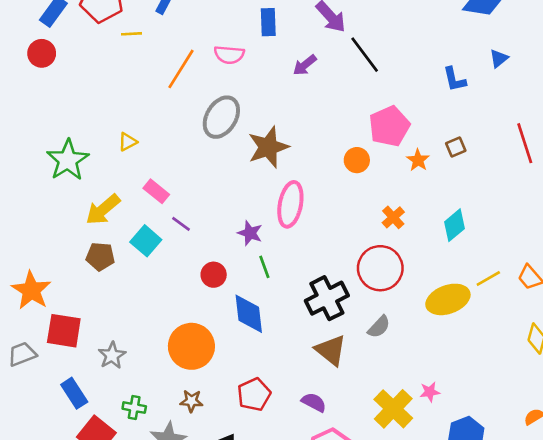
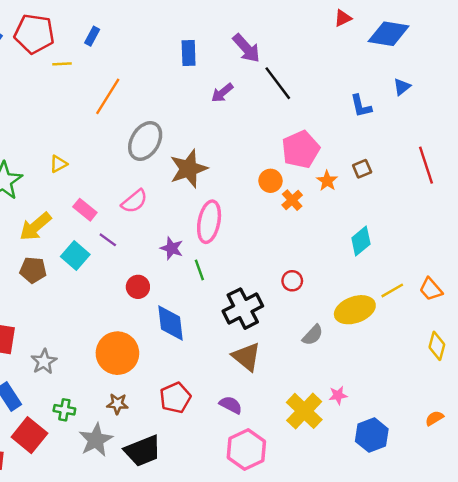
pink semicircle: (229, 55) -> (134, 201), moved, turned -44
orange cross: (393, 217) -> (292, 200), moved
green line: (264, 267) -> (199, 270), moved
red circle: (380, 268) -> (292, 281), size x0.5
gray semicircle: (379, 327) -> (313, 335), moved

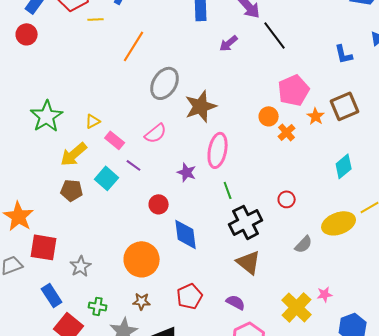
yellow triangle: (58, 164) -> (93, 121), moved
brown square: (362, 169) -> (345, 106), size x1.8
green line: (199, 270) -> (228, 190), moved

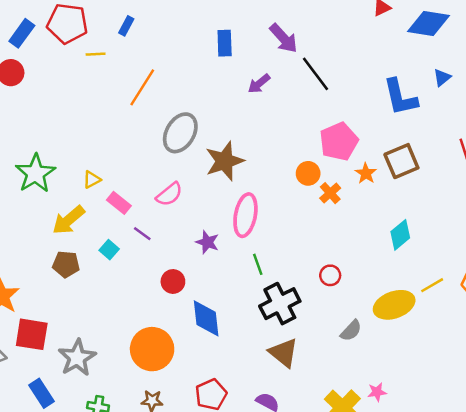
blue L-shape: (344, 54) -> (400, 97), size x1.6
cyan square: (107, 178) -> (109, 250), size x0.7
gray star: (81, 266) -> (77, 358), size x1.4

